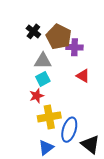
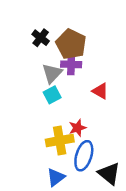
purple cross: (75, 47) -> (71, 64), moved
gray triangle: (43, 61) -> (52, 73), turned -48
red star: (37, 96) -> (77, 128), moved

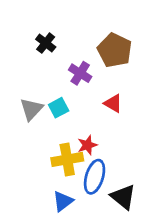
brown pentagon: (71, 44) -> (115, 50), moved
purple cross: (71, 64) -> (80, 73), turned 30
gray triangle: (52, 73) -> (31, 109), moved

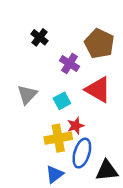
red triangle: (113, 103) -> (98, 90), size x1.6
cyan square: (59, 108) -> (62, 101), moved
black triangle: (123, 197) -> (107, 170), turned -45

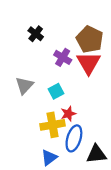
red triangle: (98, 90) -> (89, 63), moved, turned 30

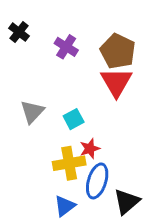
black cross: (36, 34) -> (19, 32), moved
purple cross: (63, 57) -> (66, 47), moved
black triangle: (96, 154) -> (127, 202), turned -35

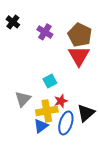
gray triangle: (32, 112) -> (23, 99), moved
black triangle: (127, 202) -> (86, 113), moved
blue triangle: (65, 206) -> (41, 126), moved

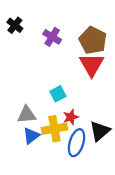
gray triangle: (23, 99) -> (27, 115), turned 42
blue triangle: (41, 126) -> (31, 136), moved

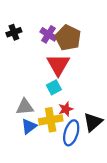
black cross: (15, 25) -> (14, 32), moved, turned 32
brown pentagon: (93, 40) -> (68, 38), moved
red triangle: (92, 65) -> (58, 65), moved

